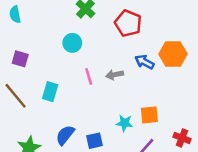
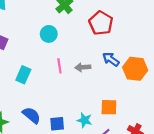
orange hexagon: (173, 54) -> (135, 69), moved
cyan star: (125, 123) -> (85, 120), moved
blue semicircle: (65, 135) -> (32, 115), turned 84

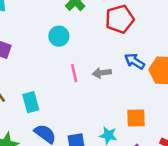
red pentagon: (101, 23) -> (120, 19), turned 30
cyan rectangle: (23, 75) -> (31, 102), moved, turned -35

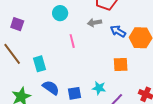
gray arrow: (102, 73) -> (95, 23), moved
orange square: (136, 118) -> (121, 64), moved

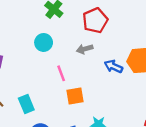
blue arrow: (118, 31) -> (113, 66), moved
orange square: (121, 64) -> (75, 96), moved

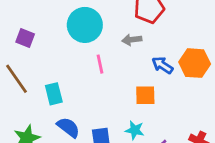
cyan circle: (44, 42) -> (85, 25), size x1.6
orange square: (75, 96) -> (145, 95), moved

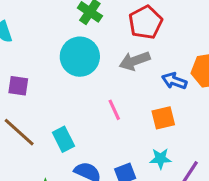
gray arrow: (132, 40) -> (135, 61), size x1.4
pink line: (100, 64) -> (114, 110), moved

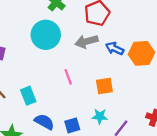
blue arrow: (174, 81) -> (115, 48), moved

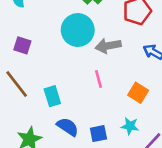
gray arrow: (87, 41) -> (108, 46), moved
orange square: (104, 86) -> (138, 93), turned 36

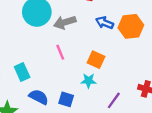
cyan star: (130, 126) -> (89, 81), moved
blue square: (98, 134) -> (66, 99), turned 35

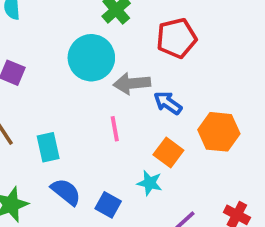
blue arrow: (105, 23) -> (168, 103), moved
orange hexagon: (131, 26) -> (219, 132), moved

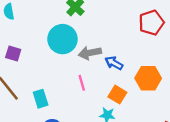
red pentagon: (177, 38) -> (151, 23), moved

